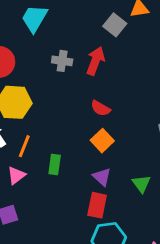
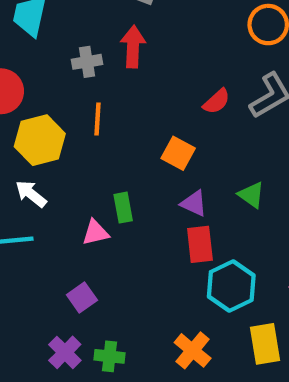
red semicircle: (101, 108) -> (217, 101), moved, turned -54
orange line: (24, 146) -> (98, 119), moved
pink triangle: (16, 175) -> (95, 233), moved, turned 42

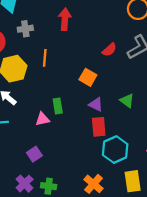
gray cross: (87, 62) -> (25, 29), moved

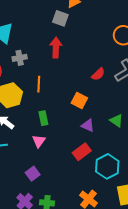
green rectangle: (58, 106) -> (43, 118), moved
pink triangle: (42, 119) -> (39, 141), turned -40
red rectangle: (99, 127) -> (82, 152), moved, turned 60

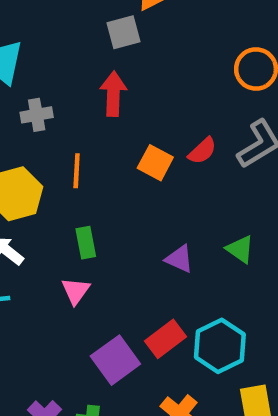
gray square: (60, 18) -> (124, 32), turned -35
orange square: (79, 100) -> (155, 163), moved
red rectangle: (82, 152) -> (165, 339), moved
purple square: (33, 174) -> (115, 360), moved, size x1.5

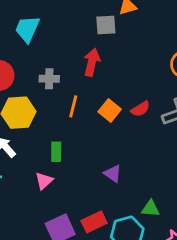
gray cross: (37, 115) -> (49, 79), moved
orange line: (77, 171) -> (73, 106), moved
green triangle: (240, 249) -> (151, 209), moved, turned -42

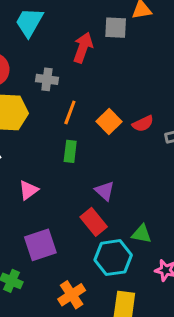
red arrow: (92, 62) -> (83, 48), moved
green rectangle: (56, 152) -> (70, 151), moved
red rectangle: (94, 222) -> (94, 222), moved, turned 70

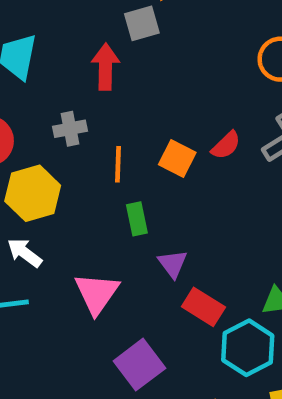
pink triangle: (28, 190) -> (97, 293), size x1.5
purple triangle: (105, 191) -> (173, 264), moved, turned 30

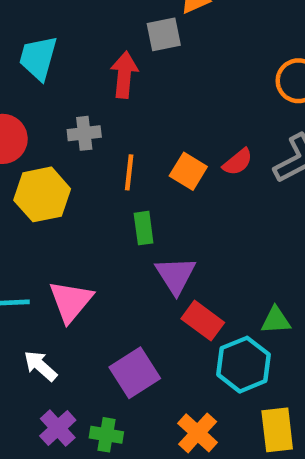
white arrow: (25, 253) -> (40, 366), moved
purple triangle: (173, 264) -> (176, 275), size x1.4
pink triangle: (97, 293) -> (71, 301), moved

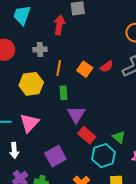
yellow hexagon: (42, 194) -> (31, 84), moved
green triangle: (276, 320) -> (119, 137), turned 40
white arrow: (40, 366) -> (14, 150), turned -140

